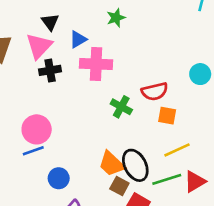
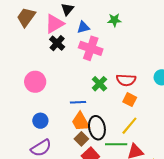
black cross: (50, 70) -> (57, 43), turned 35
yellow line: (177, 150) -> (129, 126), turned -42
blue line: (33, 151) -> (78, 102), moved

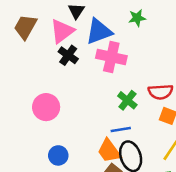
blue triangle: (83, 27) -> (99, 31), size x1.6
blue line: (78, 102) -> (121, 129), moved

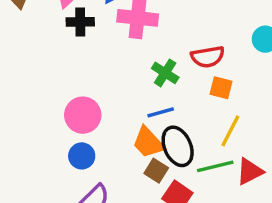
black cross: (68, 55) -> (80, 22), turned -30
pink circle: (46, 107) -> (83, 115), moved

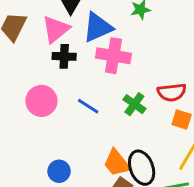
blue line: (161, 112) -> (88, 106), moved, turned 45
pink circle: (83, 115) -> (41, 101), moved

